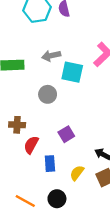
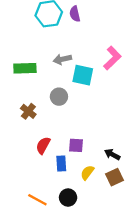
brown cross: (17, 125) -> (28, 111), moved, turned 35
purple square: (66, 134) -> (76, 145), moved, turned 35

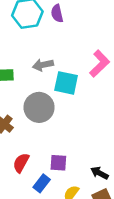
gray circle: (59, 97) -> (39, 107), size x1.5
blue rectangle: (61, 164) -> (42, 183), turned 42

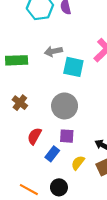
gray circle: (39, 107) -> (65, 106), moved

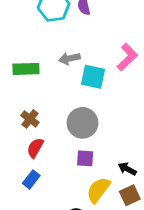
red semicircle: (34, 136) -> (35, 148), moved
blue rectangle: (52, 154) -> (31, 179), moved
yellow semicircle: (78, 163) -> (98, 190), size x1.5

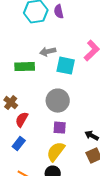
green rectangle: (26, 69) -> (25, 67), moved
brown cross: (30, 119) -> (11, 103), moved
yellow semicircle: (98, 190) -> (56, 152), moved

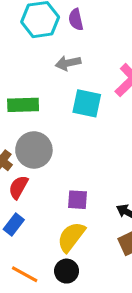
gray arrow: (48, 52) -> (68, 63), moved
gray circle: (58, 101) -> (34, 150), moved

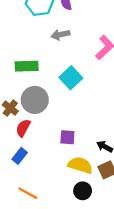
cyan square: (87, 103) -> (71, 78), moved, turned 35
yellow semicircle: (71, 237) -> (80, 165), moved, turned 70
black circle: (67, 271) -> (83, 191), moved

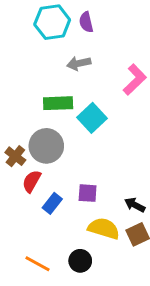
green rectangle: (27, 66) -> (58, 103), moved
blue rectangle: (20, 156) -> (52, 203), moved
black circle: (83, 191) -> (80, 261), moved

